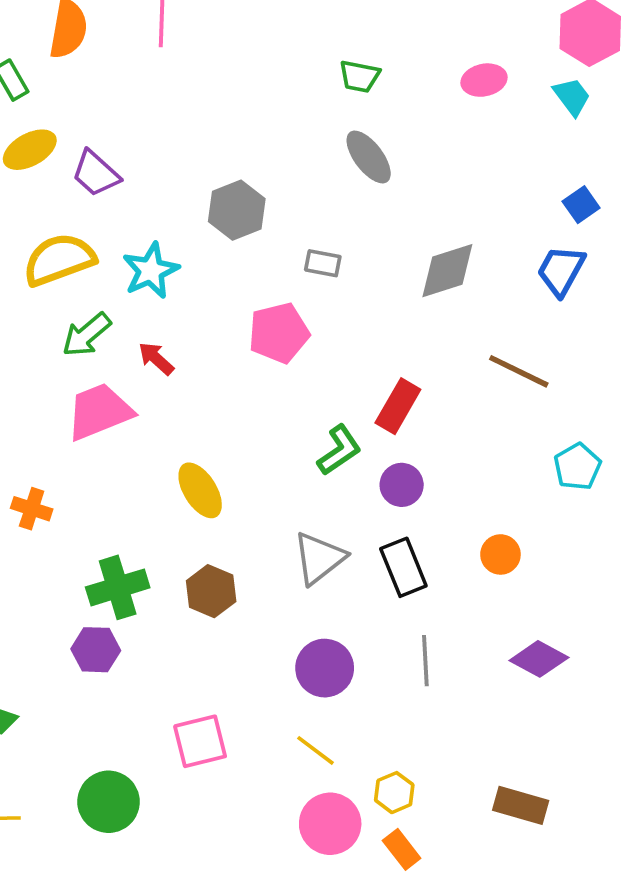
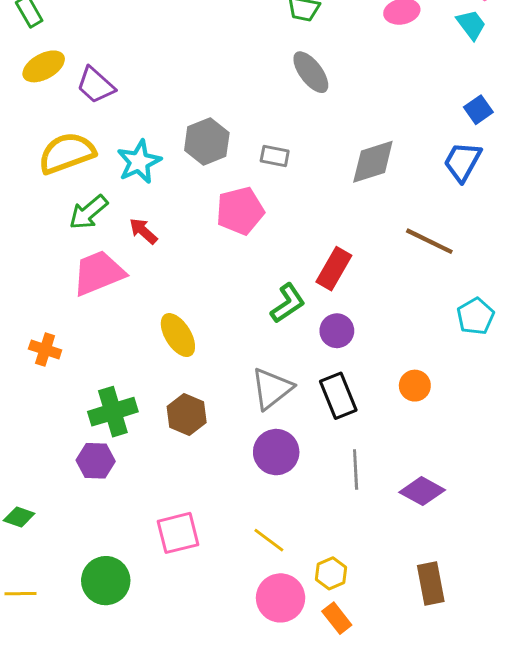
gray hexagon: (237, 210) -> (207, 142), moved
purple diamond: (539, 659) -> (422, 491), moved
purple circle: (325, 668) -> (276, 452), moved
brown rectangle: (521, 805) -> (431, 583), turned 63

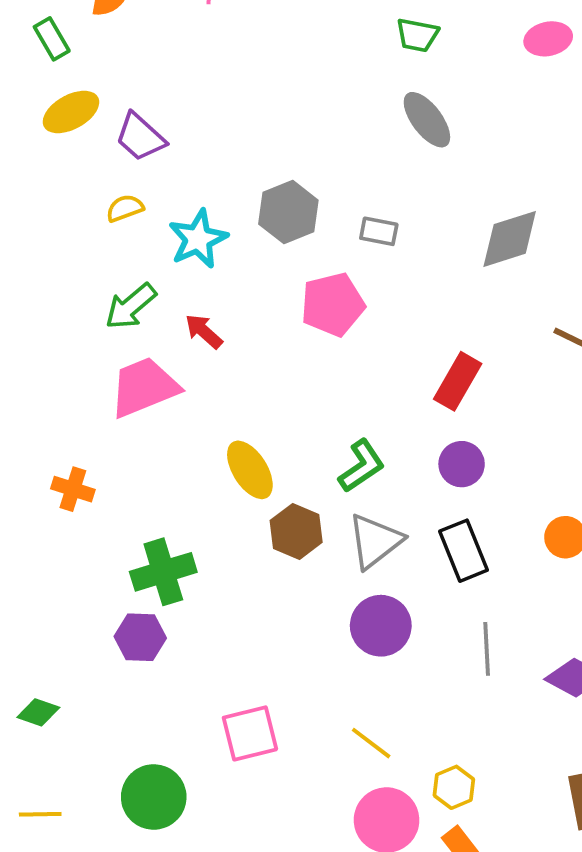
yellow semicircle: (67, 153) -> (125, 208), moved, size x0.5
green L-shape: (288, 303) -> (362, 466), moved
brown hexagon: (187, 414) -> (296, 531), moved

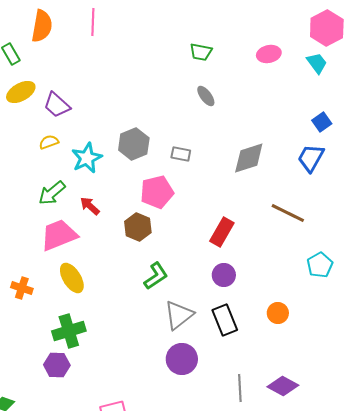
gray ellipse: (427, 120) -> (206, 96), size x0.7
green L-shape: (362, 466) -> (156, 276), moved
yellow ellipse: (250, 470) -> (72, 278), moved
brown hexagon: (296, 531) -> (138, 227), moved
gray line: (487, 649) -> (240, 388), moved

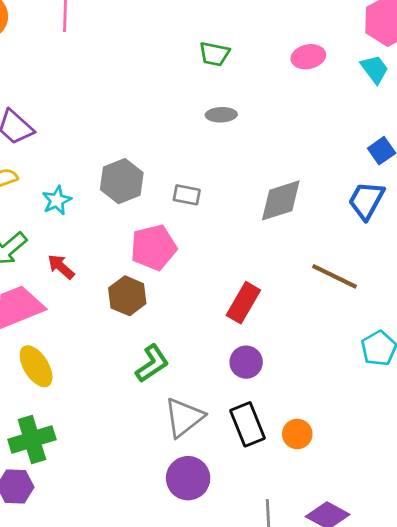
gray ellipse: (206, 96) -> (221, 115), turned -55
cyan star: (87, 158) -> (57, 200), size x0.7
orange circle: (278, 313) -> (297, 434), moved

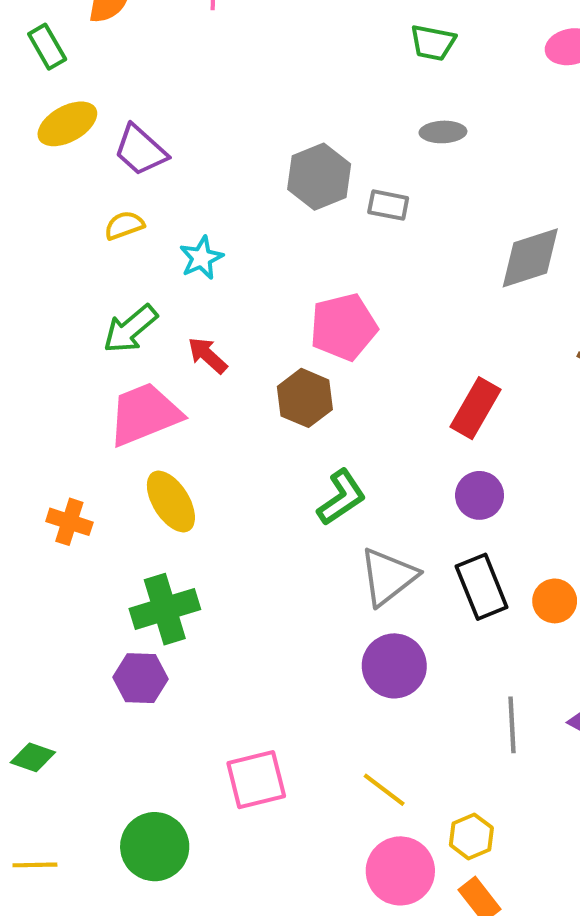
gray hexagon: (122, 181) -> (319, 177), moved
gray rectangle: (187, 195) -> (388, 205), moved

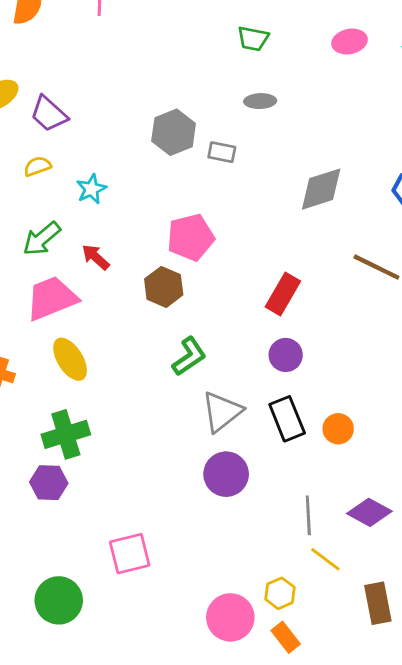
yellow line: (384, 790) -> (325, 559), moved

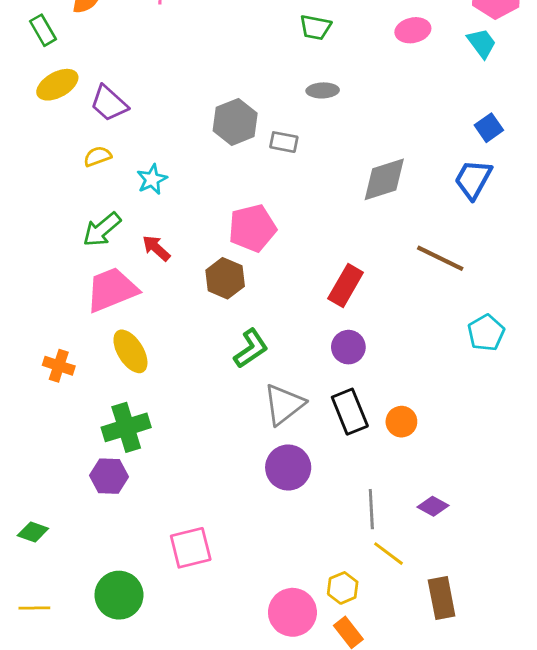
purple diamond: (369, 512) -> (433, 506), size x0.7

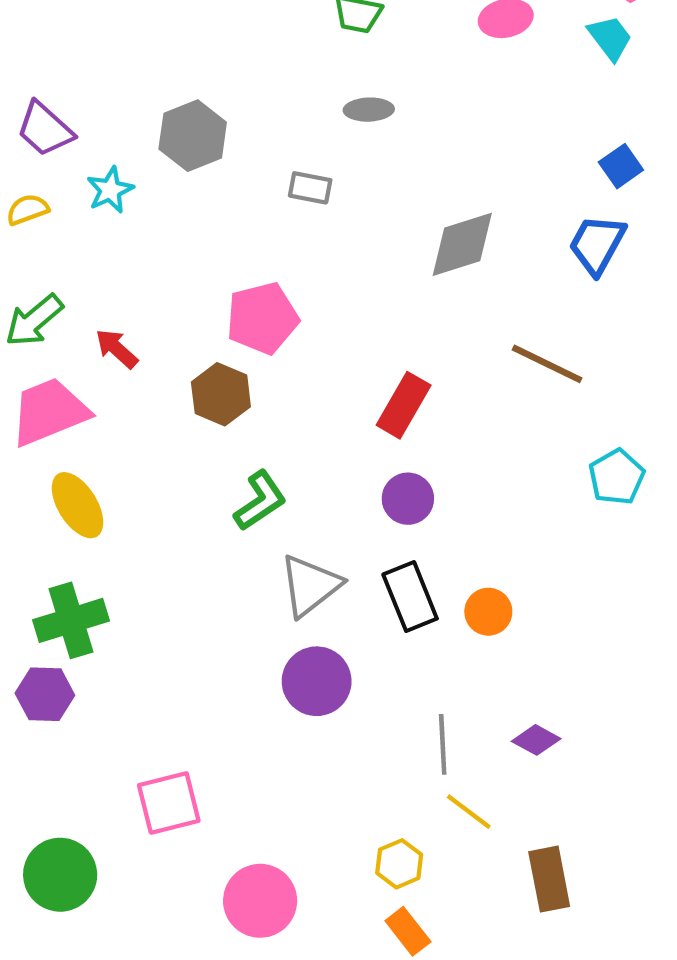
gray hexagon: (235, 122) -> (193, 136), moved
cyan star: (152, 179) -> (110, 190), moved
pink circle: (292, 612) -> (260, 901), moved

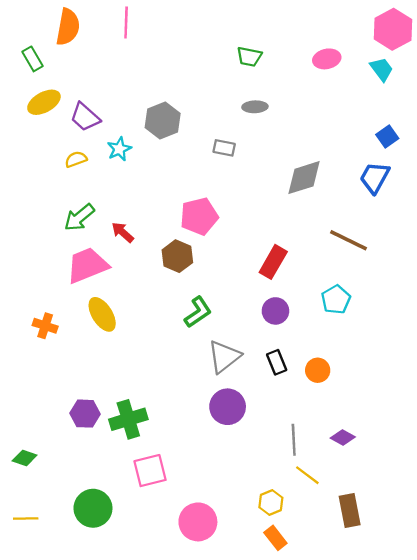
cyan pentagon: (617, 477) -> (336, 300), moved
black rectangle: (410, 596) -> (277, 362), size x0.7
green cross: (71, 620) -> (128, 419), moved

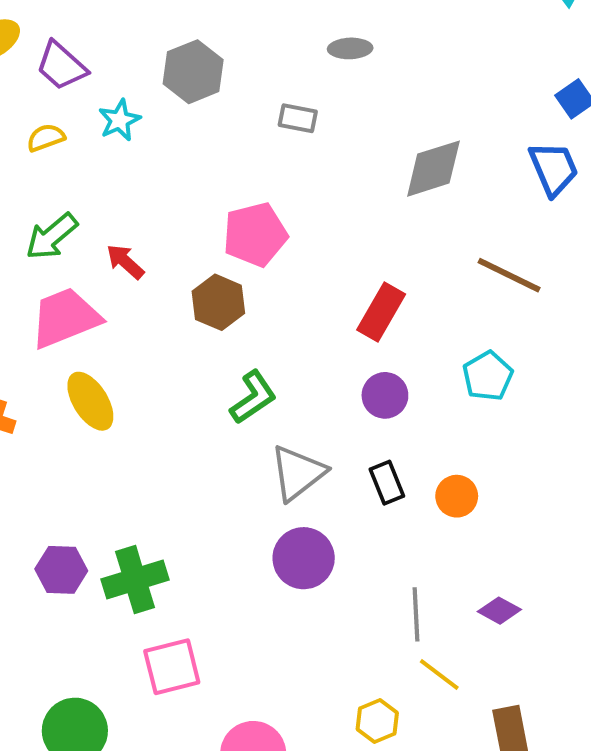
blue trapezoid: (375, 178) -> (554, 169), turned 128

